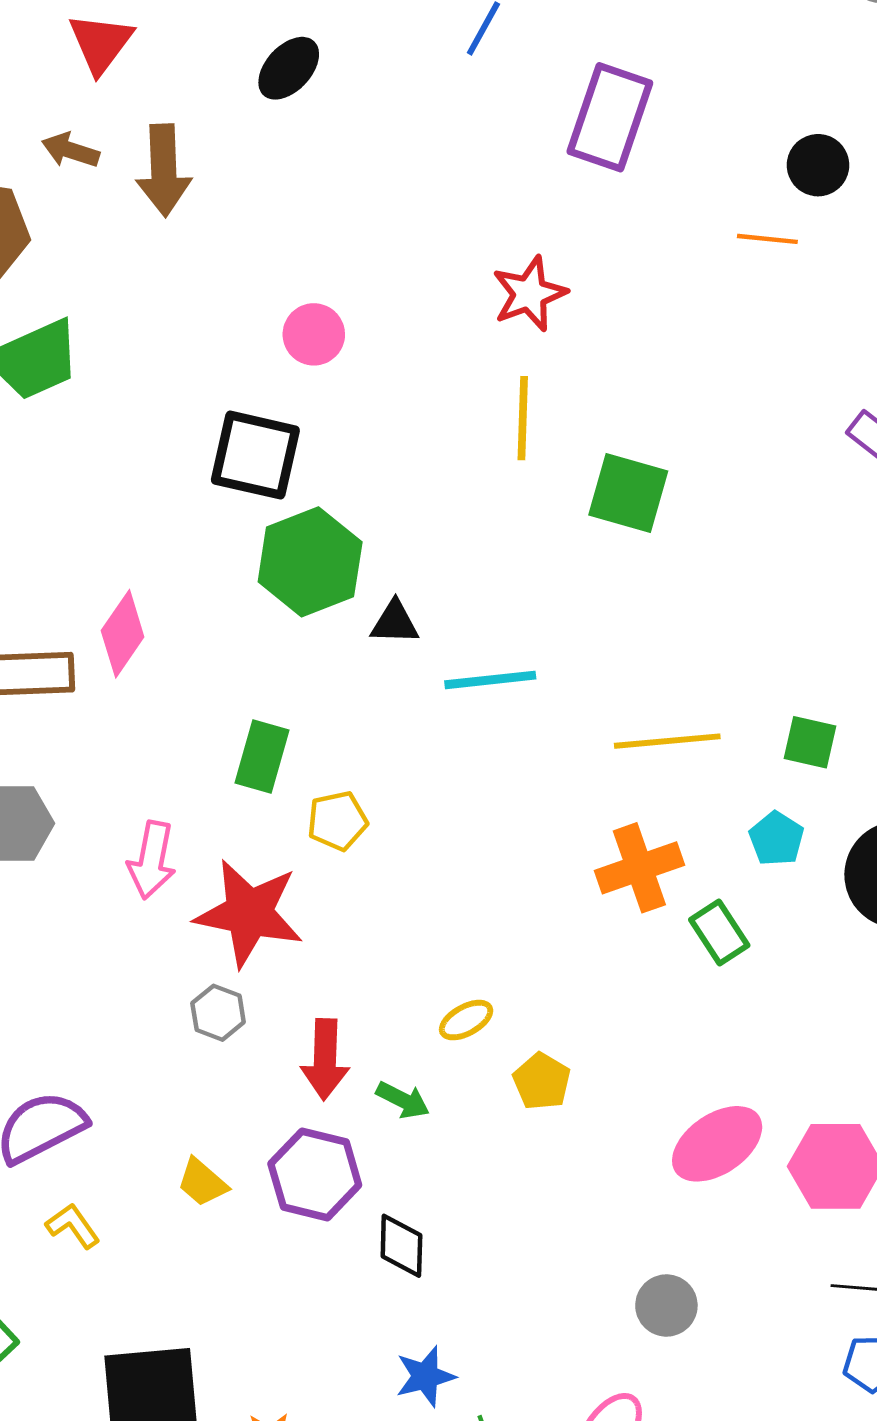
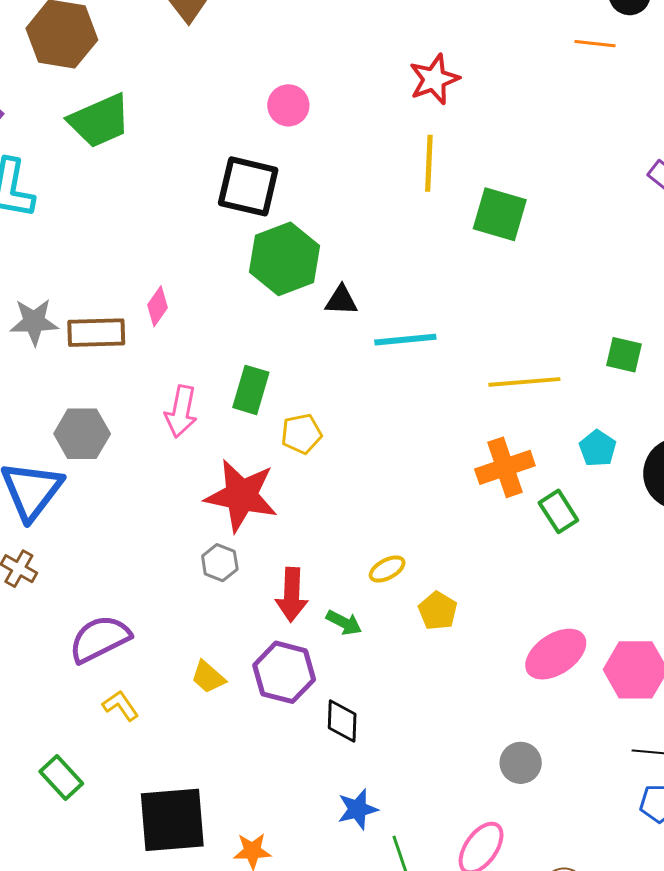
pink diamond: (123, 634) -> (158, 306), size x0.7
green square: (810, 742) -> (624, 355), moved
pink arrow: (152, 860) -> (181, 411), moved

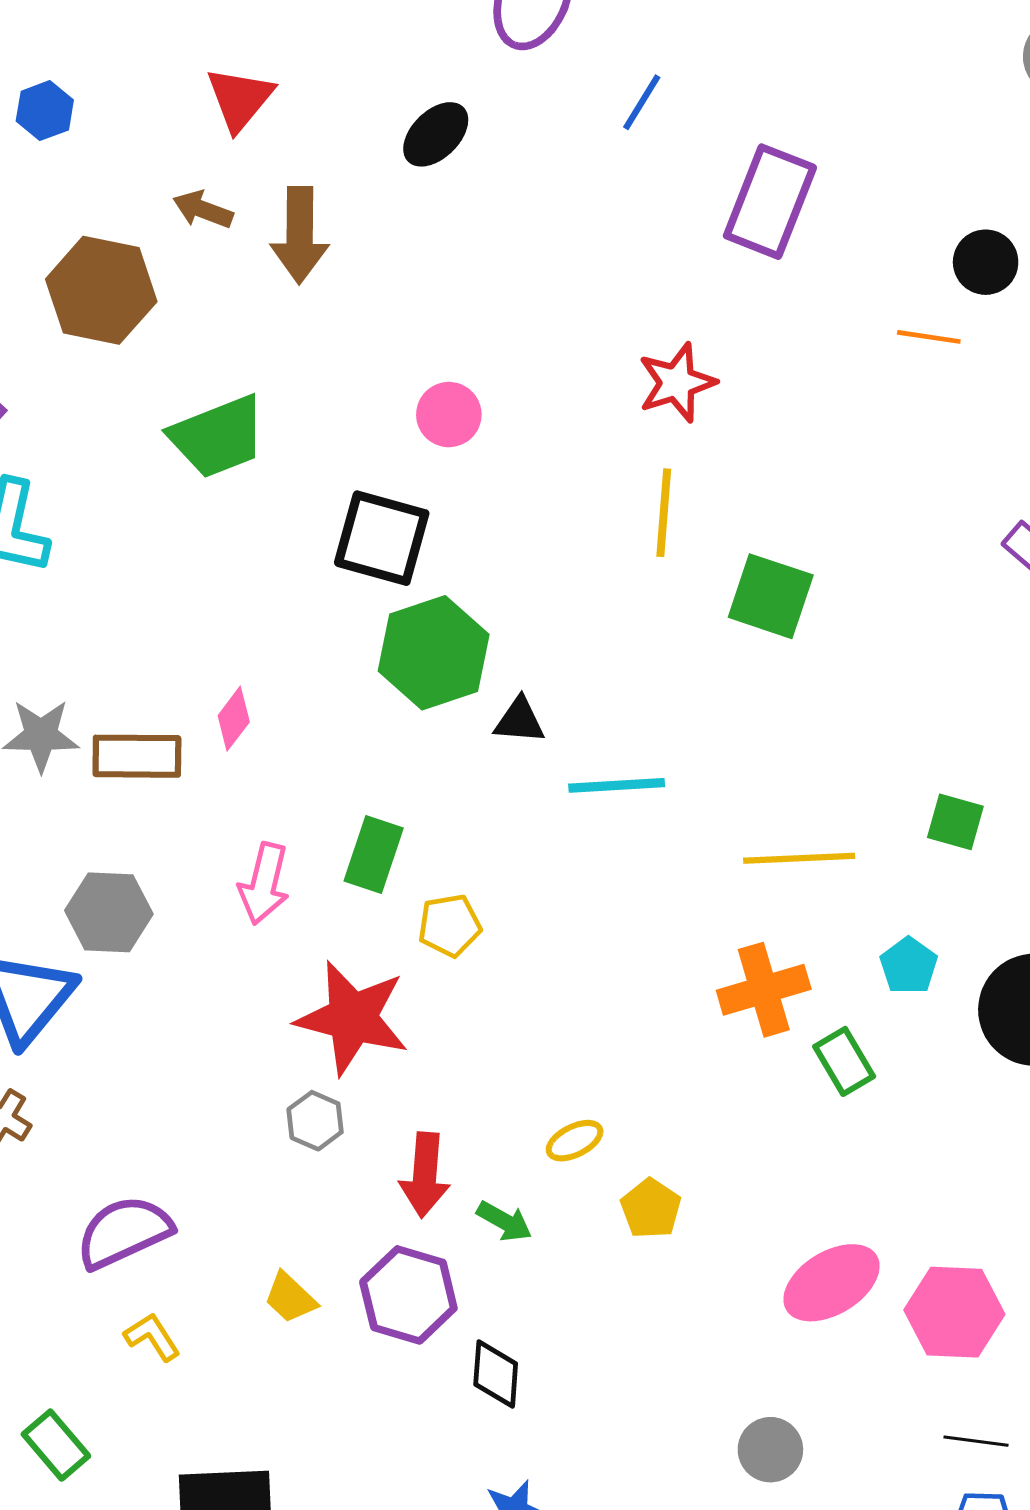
green trapezoid: (100, 121) -> (218, 437), moved

